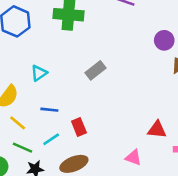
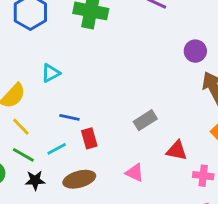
gray rectangle: (96, 70) -> (145, 120), moved
blue line: (49, 110) -> (69, 117), moved
pink triangle: (133, 158) -> (135, 173), moved

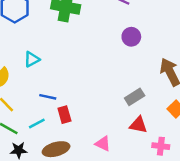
purple circle: (195, 51) -> (131, 37), moved
gray rectangle: (145, 120) -> (135, 97), moved

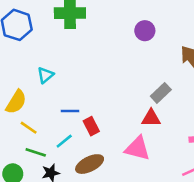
red triangle: (138, 125) -> (151, 118), moved
pink triangle: (103, 144) -> (137, 148), size x1.5

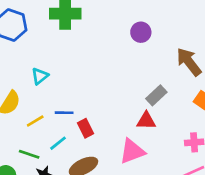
yellow line: (29, 128) -> (35, 121), moved, turned -66
pink triangle: (137, 148) -> (132, 151), turned -36

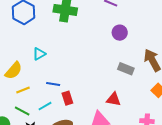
gray rectangle: (156, 95) -> (126, 69), moved, turned 56
yellow line: (35, 121) -> (23, 90), moved

